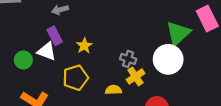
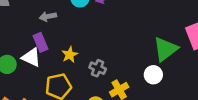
gray cross: (128, 59) -> (98, 68), moved
white circle: (168, 59) -> (153, 75), size x0.6

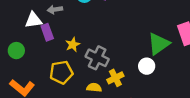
white triangle: (31, 57) -> (33, 20), moved, turned -36
gray cross: (98, 68) -> (97, 58), size x1.5

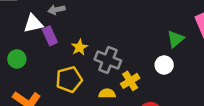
green triangle: (159, 44) -> (176, 39), size x0.7

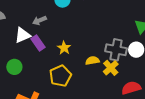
gray cross: (108, 60) -> (116, 50), moved
yellow semicircle: (107, 94) -> (92, 61), moved

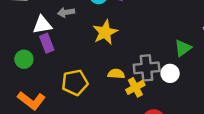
purple rectangle: (38, 43) -> (47, 43), moved
yellow star: (64, 48) -> (105, 32), moved, size x1.5
gray cross: (116, 50) -> (147, 68), turned -30

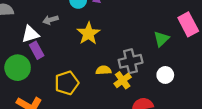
green circle: (24, 59) -> (18, 68), size x1.5
white circle: (170, 73) -> (165, 75), moved

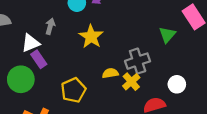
gray arrow: (51, 20) -> (50, 26), turned 128
white circle: (165, 75) -> (177, 84), moved

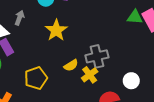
green triangle: (167, 35) -> (135, 17), moved, turned 49
yellow semicircle: (110, 73) -> (71, 65), turned 152

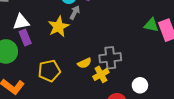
gray arrow: (19, 18) -> (75, 12), moved
yellow star: (56, 30) -> (58, 27), moved

